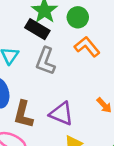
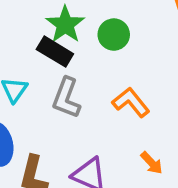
orange L-shape: (87, 47) -> (131, 102), moved

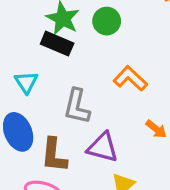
gray L-shape: (66, 98) -> (77, 106), moved

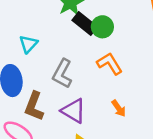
green circle: (107, 21) -> (102, 27), moved
black rectangle: (57, 44) -> (85, 23), moved

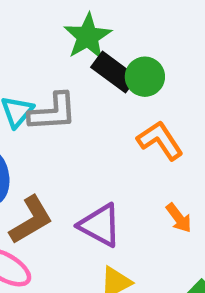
gray L-shape: (62, 74) -> (53, 112), moved, turned -120
brown L-shape: (34, 106) -> (31, 220), turned -140

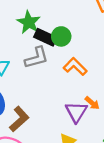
gray L-shape: (53, 112) -> (37, 58), moved
purple triangle: (100, 225) -> (76, 112), moved, turned 45

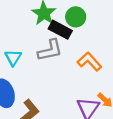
green circle: (61, 36) -> (76, 17), moved

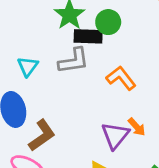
black rectangle: (60, 30) -> (88, 36), turned -30

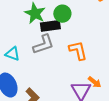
cyan triangle: (28, 66) -> (13, 54), turned -35
orange L-shape: (121, 78) -> (78, 50), turned 35

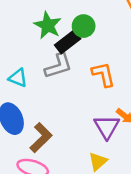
black rectangle: (50, 26) -> (68, 42), turned -30

